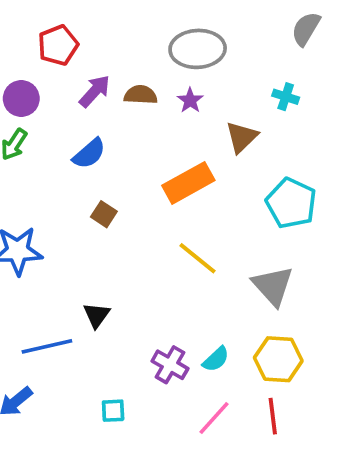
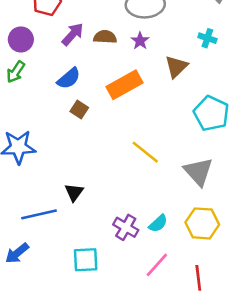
orange rectangle: (188, 183) -> (125, 85), moved
brown square: (104, 214) -> (79, 109), moved
cyan square: (113, 411) -> (86, 260), size x1.5
red line: (273, 416) -> (198, 278), moved

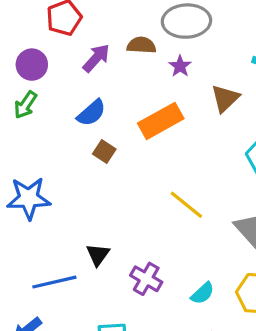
brown semicircle: (105, 37) -> (141, 45), moved
purple cross: (126, 227) -> (146, 279), moved

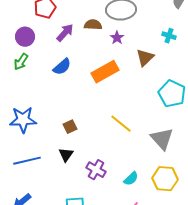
brown square: (104, 152) -> (70, 127), moved, turned 32
blue line: (54, 282) -> (27, 161), moved

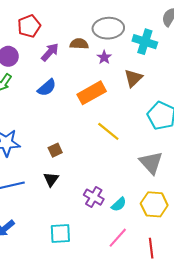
cyan cross: (169, 36) -> (145, 42), moved, size x1.6
yellow line: (121, 124) -> (108, 131), moved
purple cross: (96, 170) -> (94, 197), moved

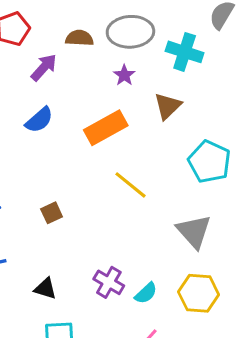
brown semicircle: (79, 44) -> (79, 38), moved
black triangle: (51, 179) -> (45, 289), moved, turned -49

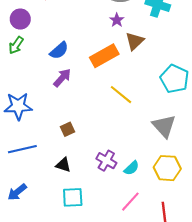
purple arrow: (44, 67) -> (62, 78), moved
brown triangle: (168, 106) -> (135, 41), moved
brown square: (52, 213) -> (67, 129), moved

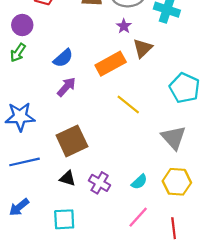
brown square: (67, 129) -> (72, 141), size x2.0
purple cross: (106, 161) -> (100, 183), moved
cyan square: (73, 197) -> (64, 219), moved

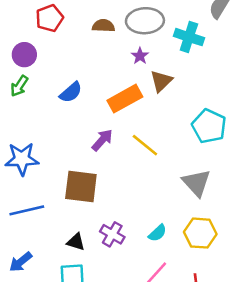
purple arrow: (66, 87) -> (102, 140), moved
brown square: (72, 141) -> (81, 187), turned 32
black triangle: (68, 178) -> (76, 242), moved

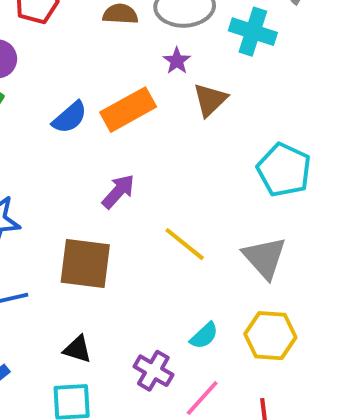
orange rectangle: (125, 99) -> (128, 110), moved
yellow line: (145, 145) -> (185, 244), moved
purple cross: (112, 234) -> (153, 371), moved

